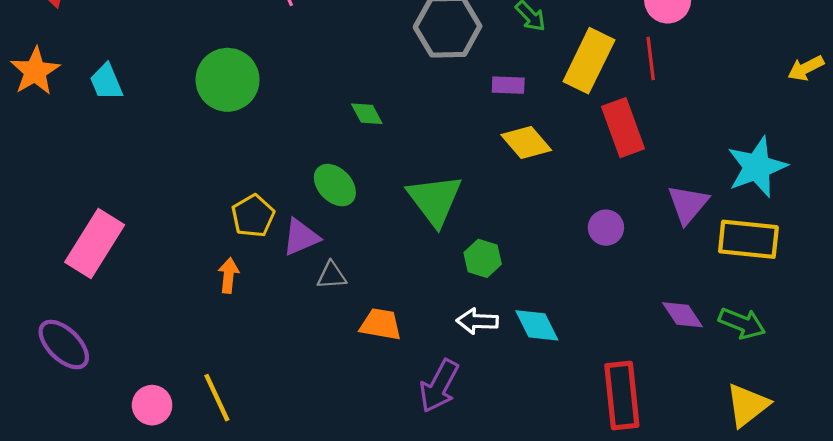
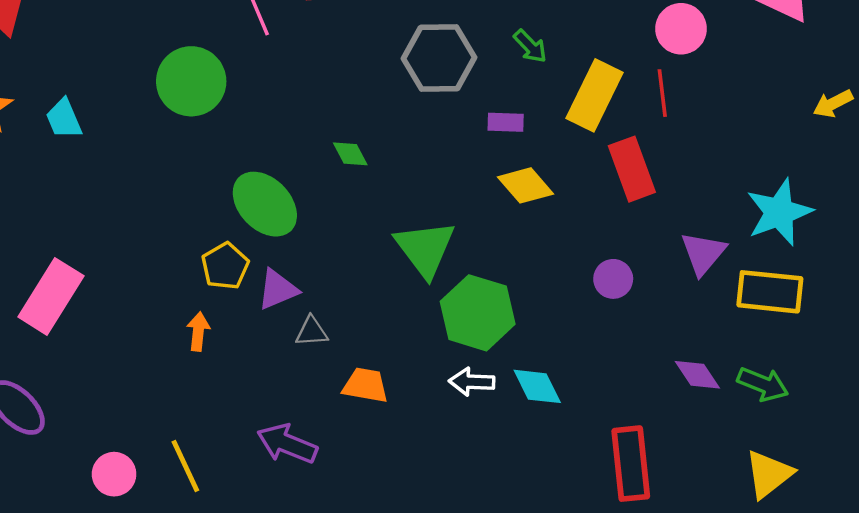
green circle: (228, 80) -> (191, 81), moved
green ellipse: (335, 185) -> (265, 204), moved, size x1.4
green hexagon: (483, 258) -> (478, 313), size x1.8
purple arrow: (439, 386) -> (287, 444), moved, turned 84

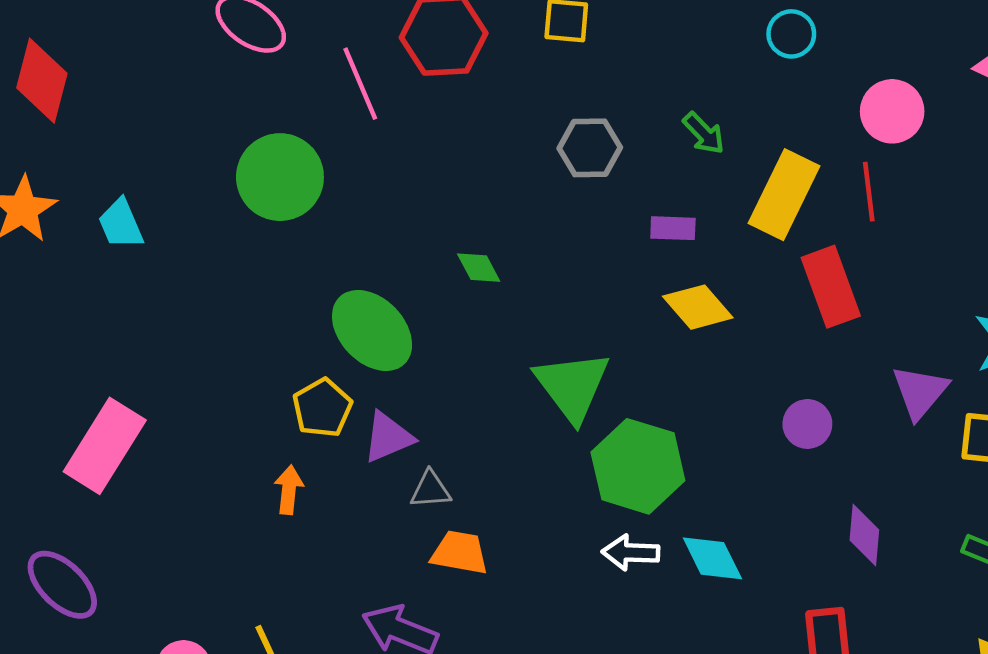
gray hexagon: (439, 58) -> (590, 148), size x0.7
purple diamond: (697, 375) -> (864, 535), moved, turned 39
orange trapezoid: (365, 385) -> (460, 553), moved

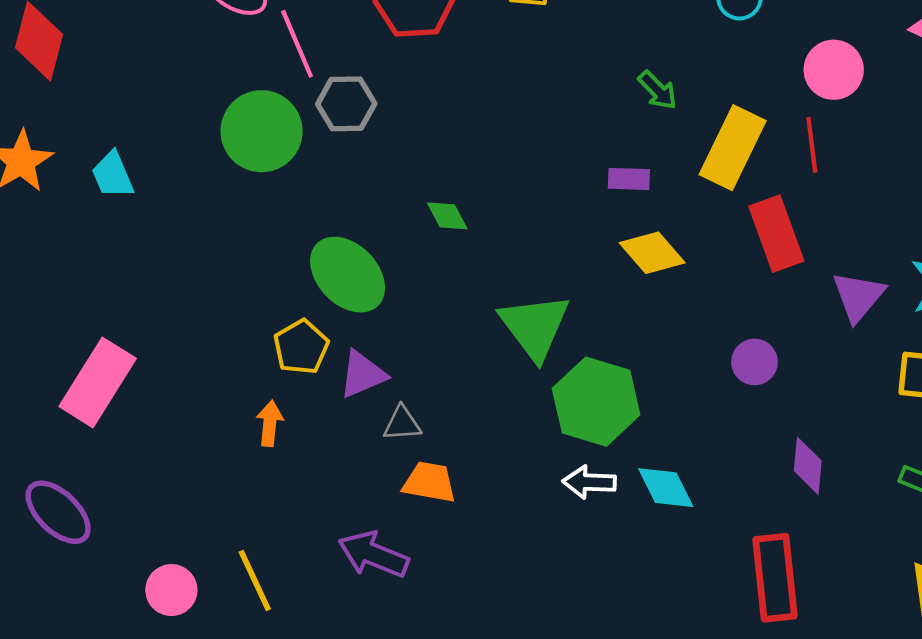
pink line: (360, 84) -> (297, 44), moved
gray hexagon: (590, 148) -> (346, 104), moved
purple triangle: (920, 392) -> (858, 296), moved

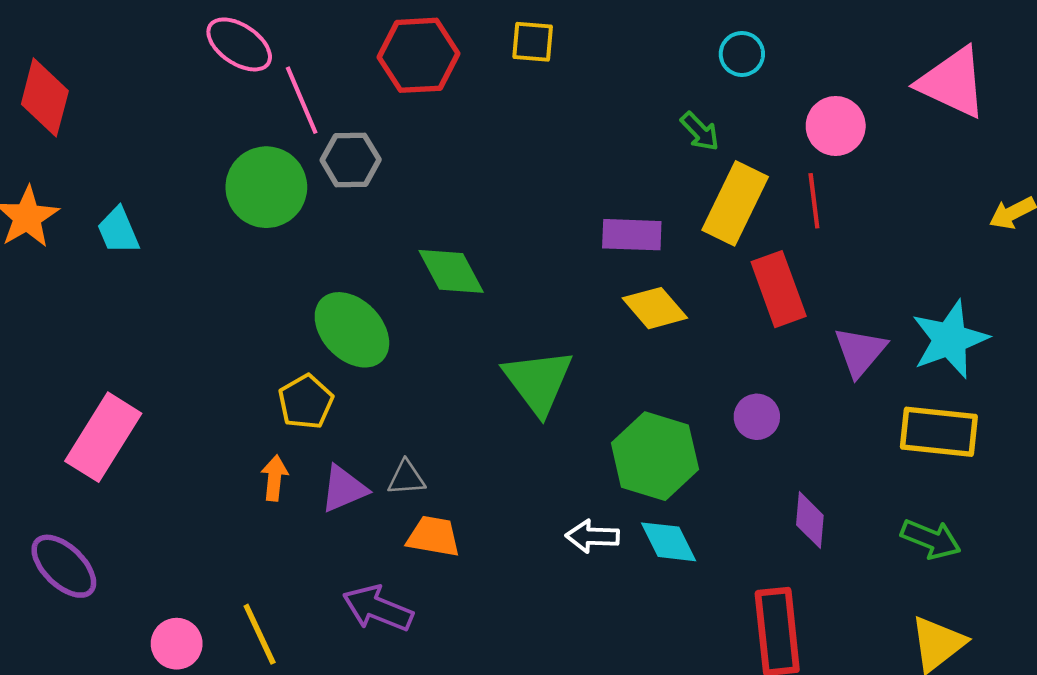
green arrow: (658, 90) -> (700, 131), moved
purple rectangle: (629, 179) -> (632, 235), size x1.4
green diamond: (447, 216) -> (451, 271), size x1.6
purple triangle: (363, 374) -> (344, 489), moved
green hexagon: (596, 402) -> (655, 456), moved

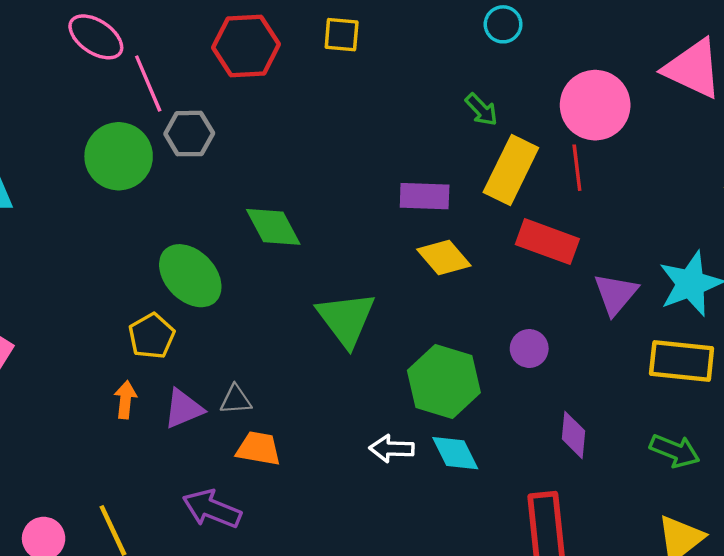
cyan circle: (742, 54) -> (503, 24), moved
pink circle: (836, 126) -> (595, 105), size x1.4
red rectangle: (779, 289) -> (547, 242), turned -50

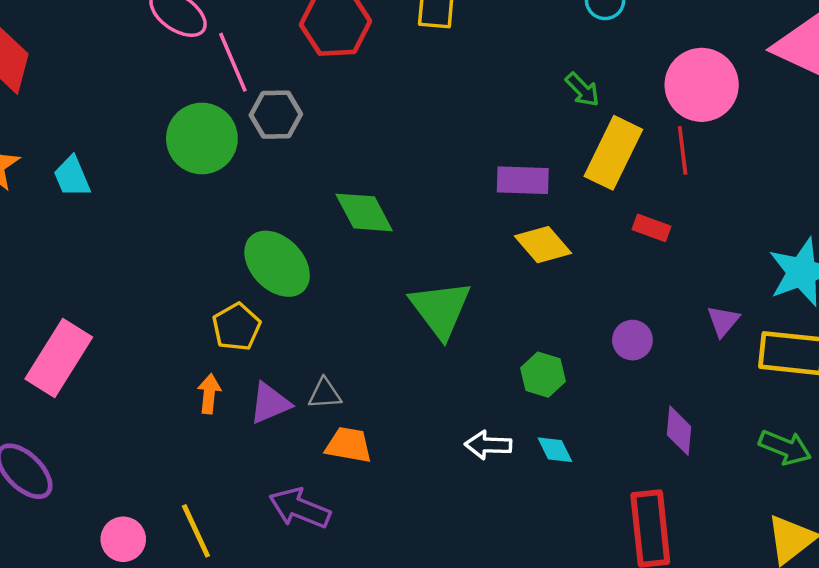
red rectangle: (547, 242) -> (652, 228), size x0.6
purple triangle: (616, 294) -> (723, 321), moved, size x0.7
green hexagon: (444, 381) -> (543, 375), size x0.6
cyan diamond: (455, 453) -> (555, 450), size x0.7

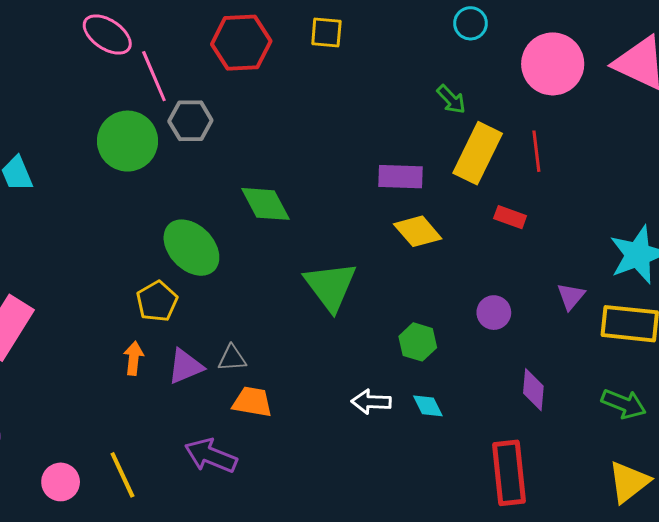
pink circle: (702, 85) -> (553, 64), moved

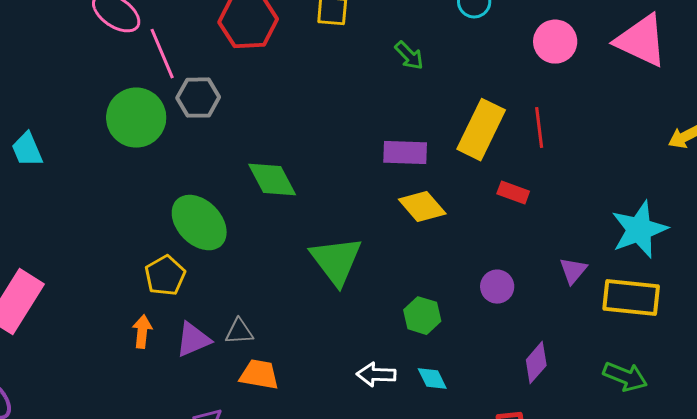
pink circle: (553, 64) -> (555, 42), size x0.7
green arrow: (451, 99) -> (409, 56), moved
purple diamond: (533, 390) -> (536, 363), turned 36

